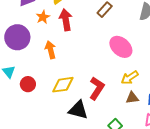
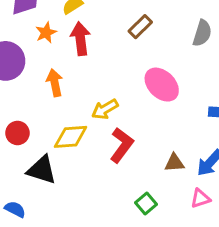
yellow arrow: (130, 78) -> (105, 109), moved
black triangle: (78, 110) -> (42, 170), moved

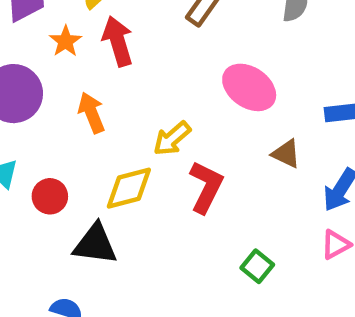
brown triangle: (174, 163) -> (286, 154), moved, turned 40

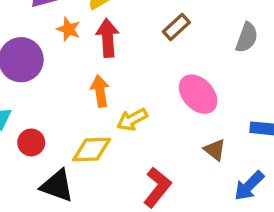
orange star: (66, 41) -> (69, 29), turned -30
orange arrow: (91, 113) -> (100, 91), moved
red L-shape: (206, 187) -> (157, 187), moved

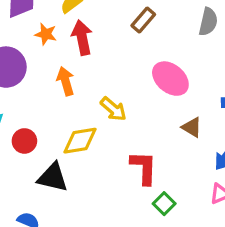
orange arrow: (100, 91) -> (66, 81), moved
yellow arrow: (132, 120) -> (113, 109), turned -104
red L-shape: (157, 187) -> (144, 168), turned -30

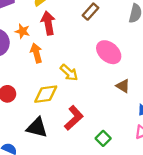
orange star: (46, 34) -> (22, 31), moved
red L-shape: (144, 168) -> (74, 118), moved, turned 45
black triangle: (53, 177) -> (37, 128), moved

